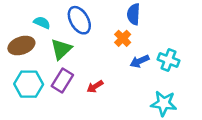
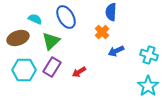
cyan cross: (169, 60) -> (149, 55), moved
cyan star: (164, 103) -> (148, 86), moved, turned 30

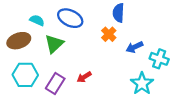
blue ellipse: (66, 17) -> (70, 18), turned -35
blue arrow: (116, 51) -> (134, 47), moved
purple rectangle: (52, 67) -> (55, 83), moved
cyan star: (148, 86) -> (142, 83), moved

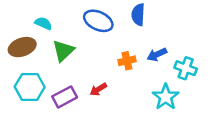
blue ellipse: (70, 18) -> (98, 21), moved
orange cross: (109, 34) -> (127, 61), moved, turned 32
purple rectangle: (55, 83) -> (65, 97), turned 30

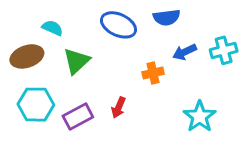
blue semicircle: (138, 15) -> (167, 17), turned -100
blue arrow: (157, 55) -> (185, 52), moved
cyan cross: (186, 68) -> (224, 50), moved, turned -35
red arrow: (98, 89) -> (118, 108), turned -35

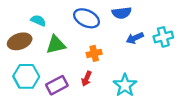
green triangle: (76, 61) -> (56, 45), turned 30
orange cross: (153, 73) -> (94, 53), moved
cyan star: (200, 117) -> (125, 85), moved

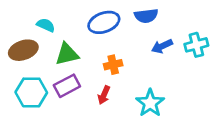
blue ellipse: (87, 18) -> (104, 22), turned -45
purple rectangle: (57, 85) -> (67, 86), moved

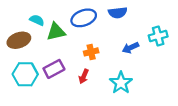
blue arrow: (162, 46) -> (130, 48), moved
green triangle: (67, 54) -> (56, 32), moved

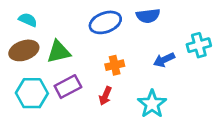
cyan semicircle: (37, 20) -> (28, 20), moved
green triangle: (56, 32) -> (59, 52), moved

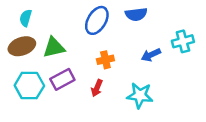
cyan semicircle: (28, 20) -> (26, 18), turned -98
blue ellipse: (105, 22) -> (97, 20), turned -40
cyan star: (152, 104) -> (140, 95), turned -30

